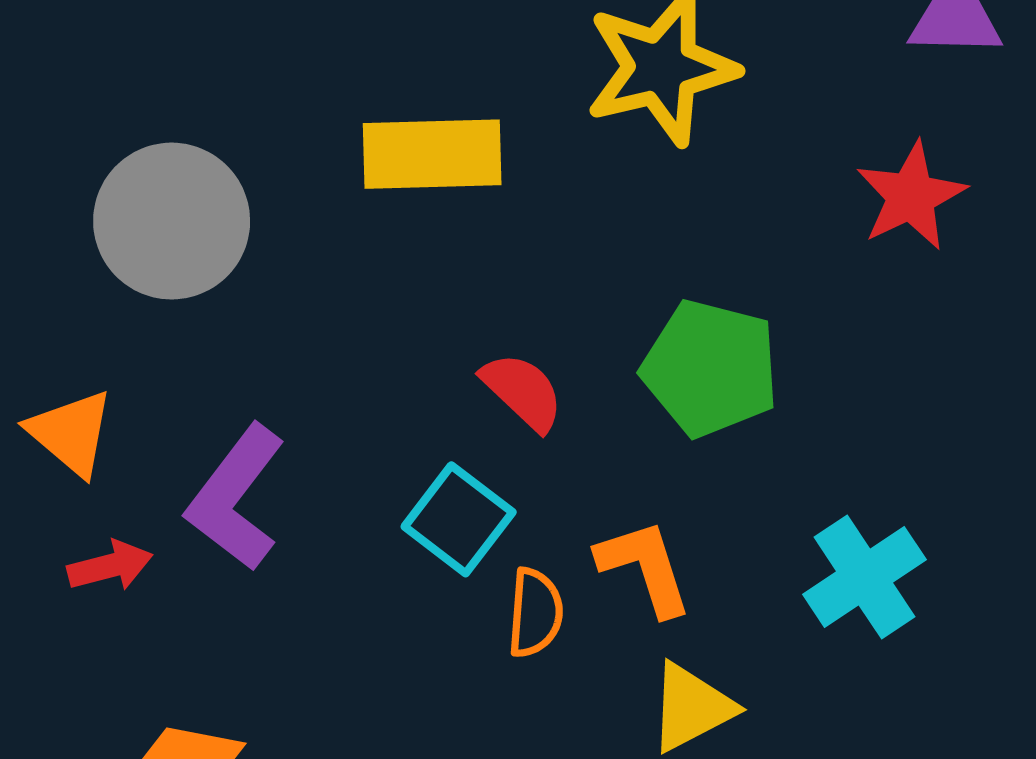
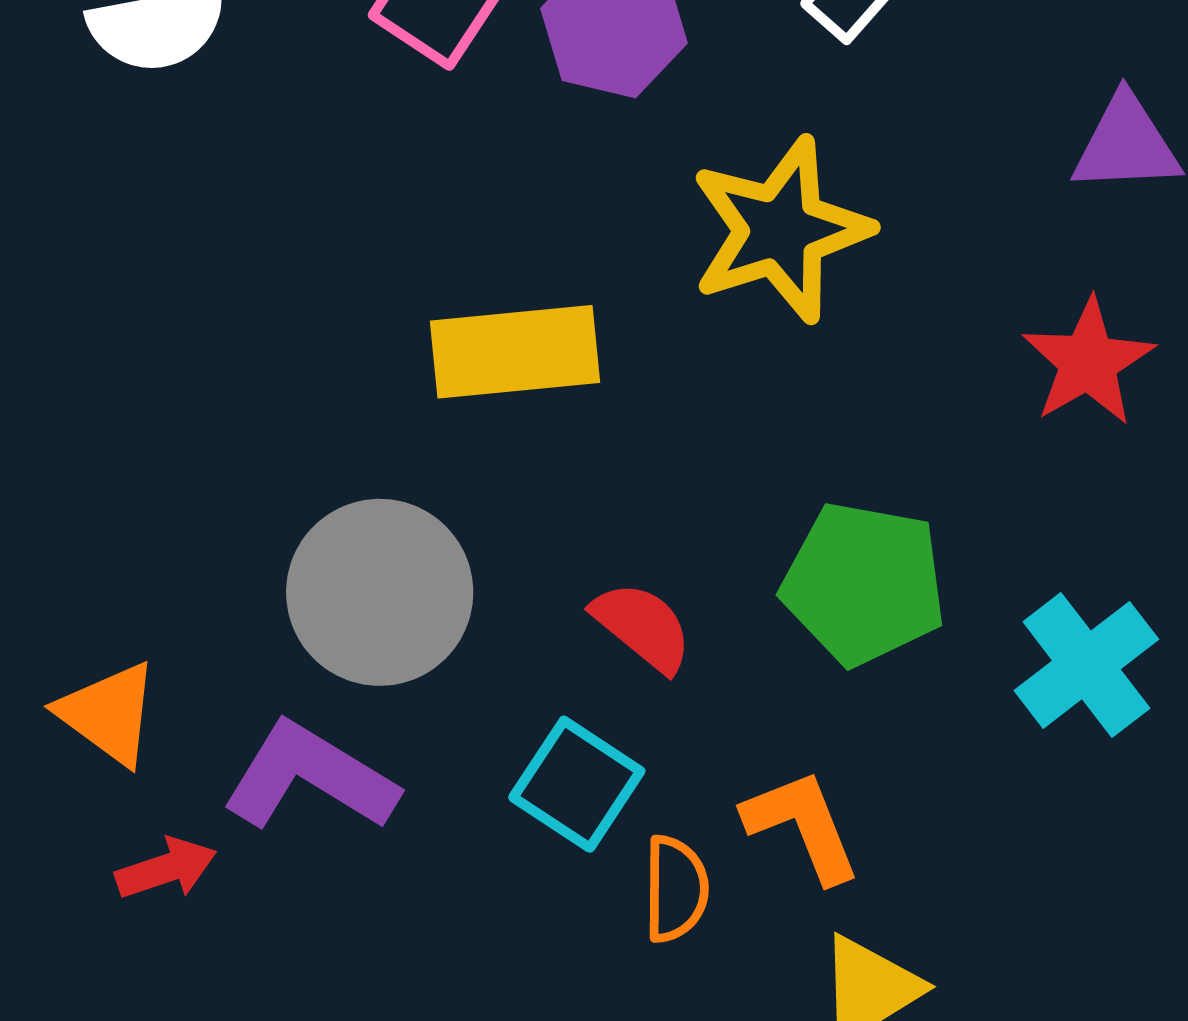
gray circle: (172, 221) -> (380, 592), moved
purple L-shape: (236, 498) -> (310, 777), turned 88
cyan cross: (864, 577) -> (1086, 665), moved

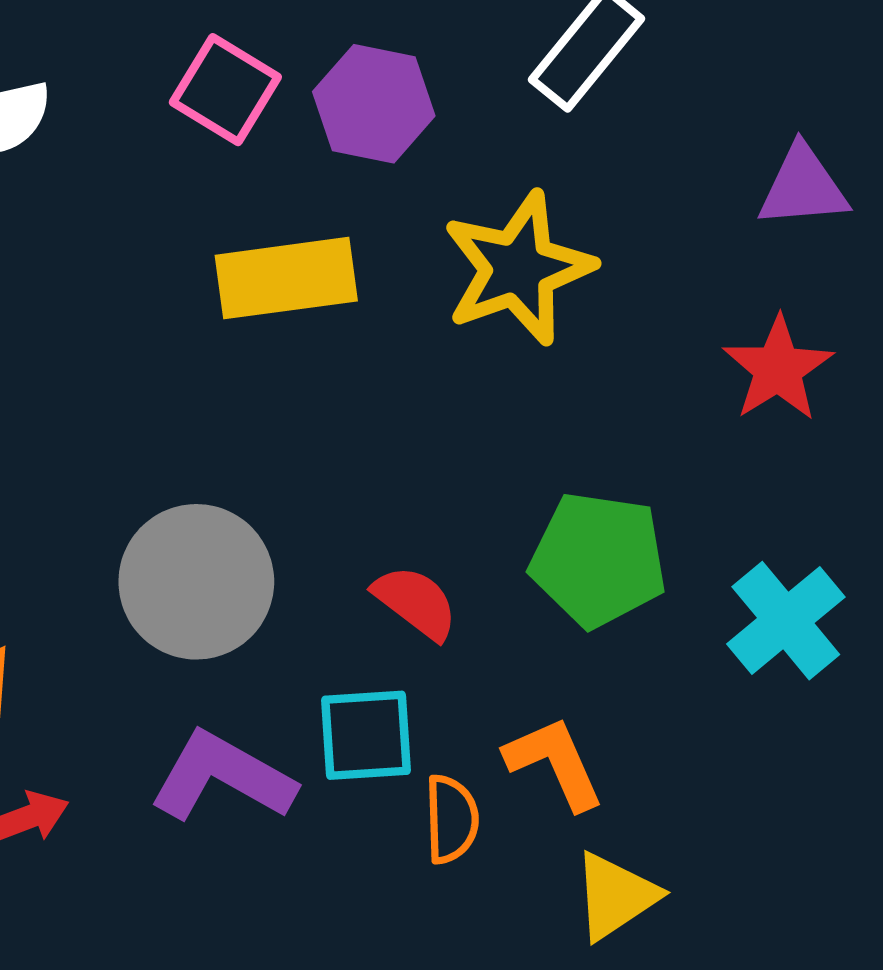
yellow rectangle: (515, 352) -> (286, 278), moved
purple L-shape: (310, 777) -> (222, 777), moved
cyan square: (577, 784) -> (366, 735), turned -35

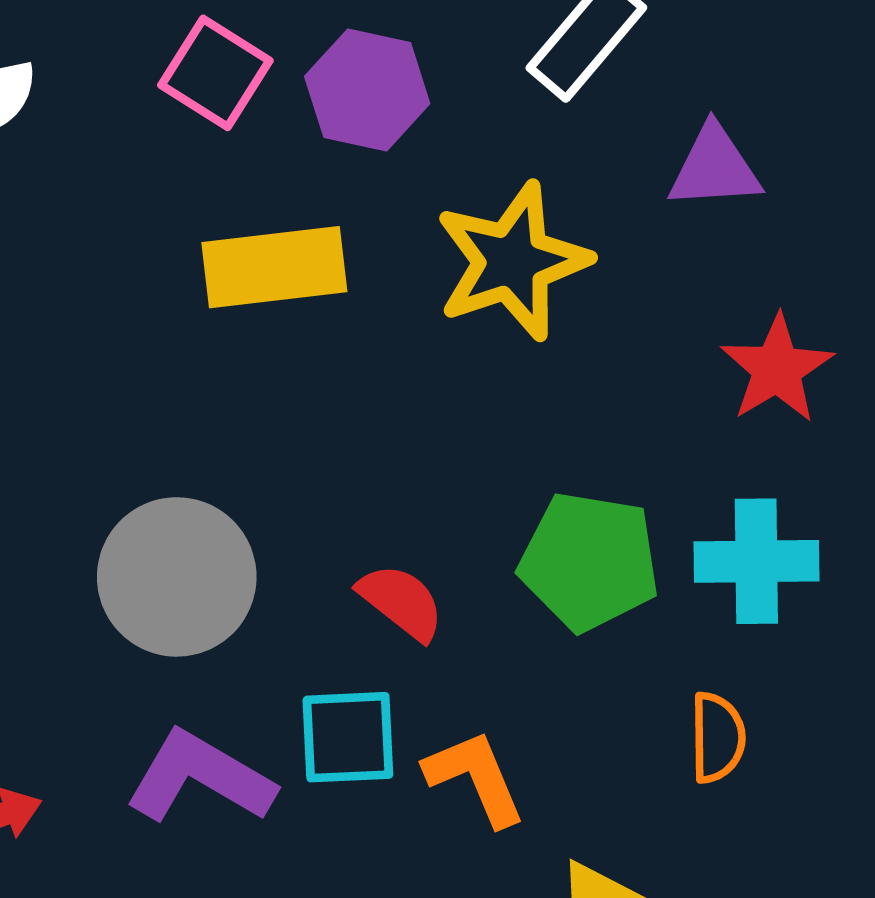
purple triangle: (803, 187) -> (714, 167), moved
cyan cross: (786, 621) -> (756, 561), moved, turned 38
orange L-shape: (554, 763) -> (475, 778), moved
orange semicircle: (451, 819) -> (717, 738), moved

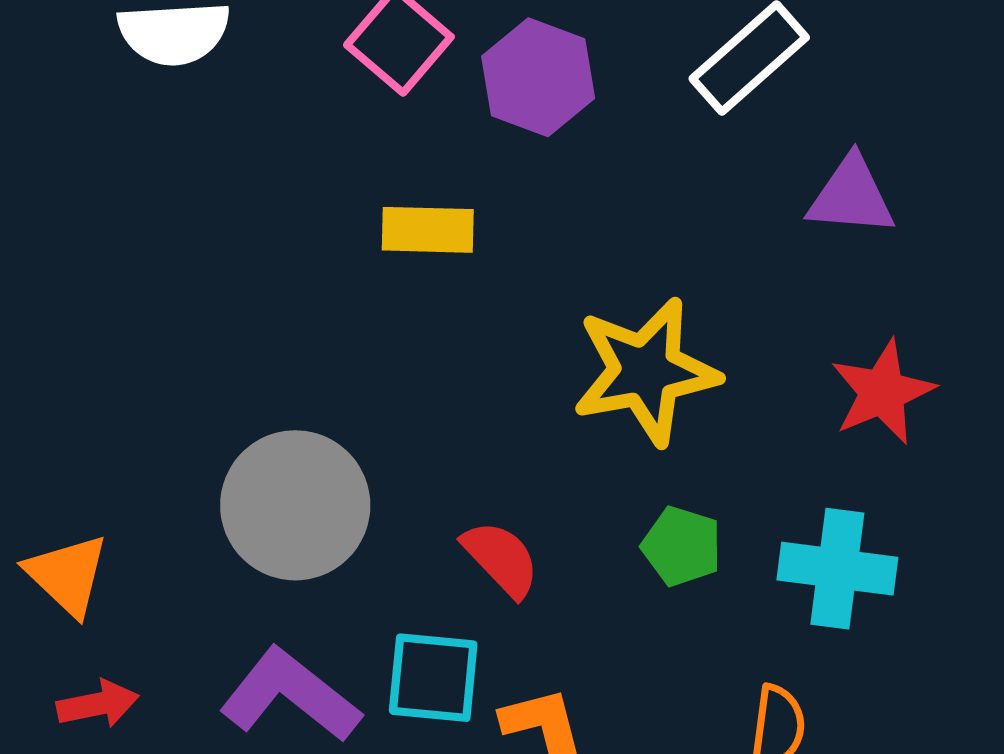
yellow star: (512, 261) -> (646, 371), moved
yellow rectangle: (274, 267) -> (428, 230), size x0.7
green pentagon: (589, 561) -> (682, 546), size x0.6

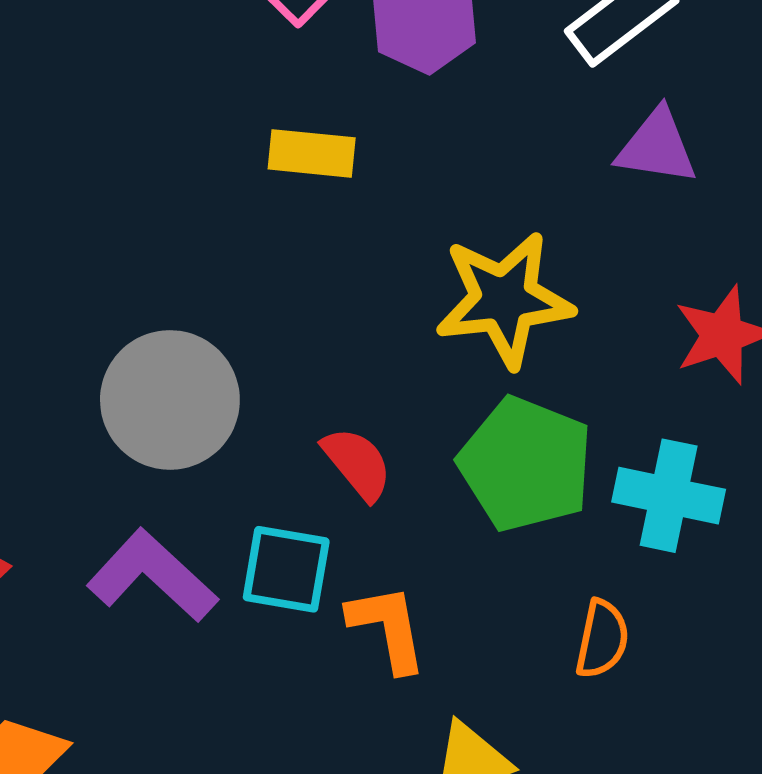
purple triangle: (851, 196) -> (657, 147), moved
green pentagon: (682, 546) -> (526, 464), size x1.8

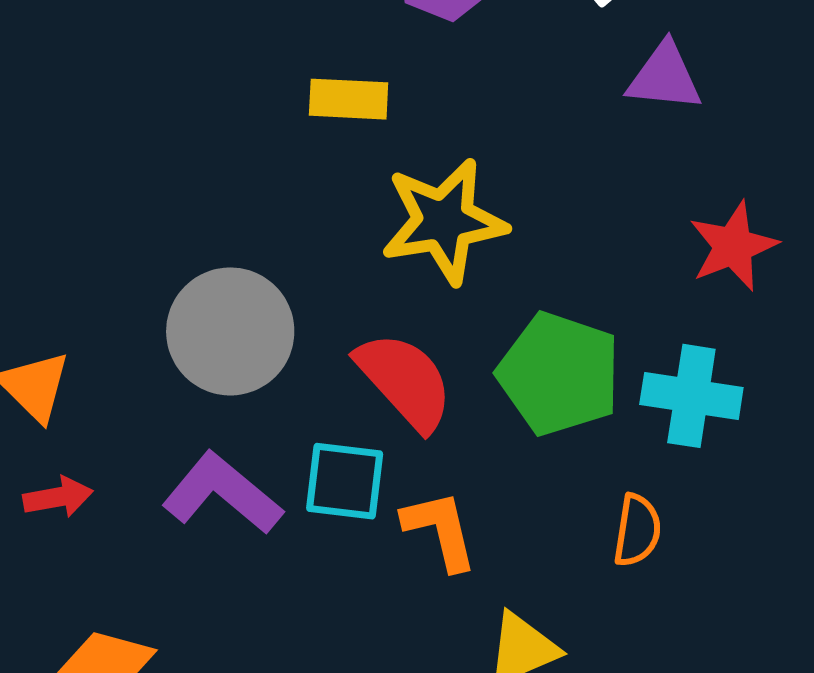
yellow star: (504, 299) -> (444, 221), moved
red semicircle: (357, 464) -> (405, 381), size x1.5

